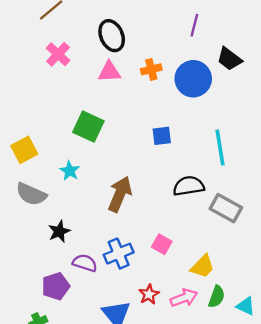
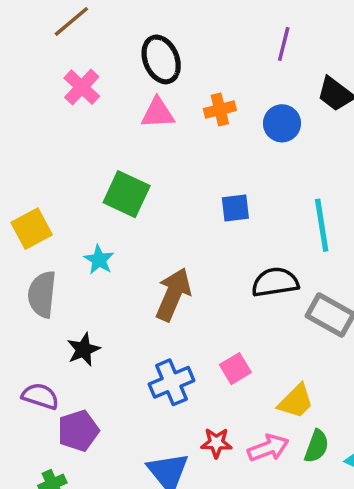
blue circle: (193, 79) -> (282, 123), size x0.7
gray semicircle: (31, 194) -> (42, 294), turned 72
pink square: (162, 244) -> (235, 369), turned 30
purple semicircle: (85, 263) -> (40, 396), moved
red star: (149, 294) -> (216, 443), turned 30

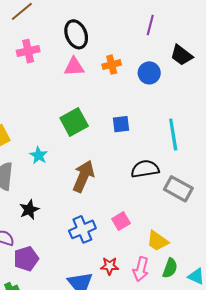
pink cross: (82, 87) -> (28, 51), turned 35
green square: (127, 194) -> (74, 122), moved, turned 36
yellow trapezoid: (296, 401) -> (158, 241), turned 80
pink arrow: (268, 448) -> (141, 269), turned 125

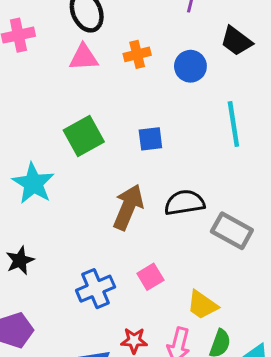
cyan line: (173, 135) -> (233, 124), moved
cyan star: (39, 155) -> (33, 183), size x1.6
brown arrow: (83, 176) -> (128, 207), moved

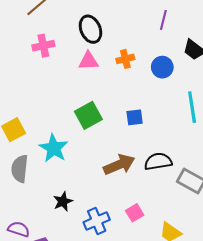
brown arrow: (128, 207) -> (119, 165), turned 44
black star: (20, 260) -> (63, 201), moved

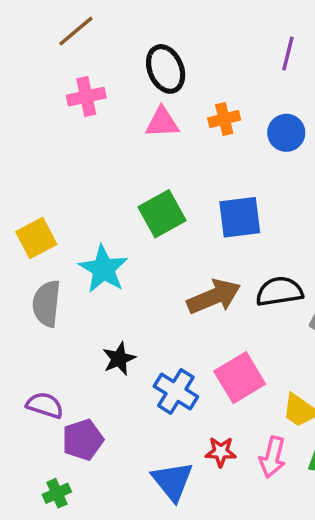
blue square: (135, 117) -> (240, 217), size x1.5
pink square: (135, 213) -> (240, 378), size x1.6
blue cross: (97, 221) -> (176, 391), turned -35

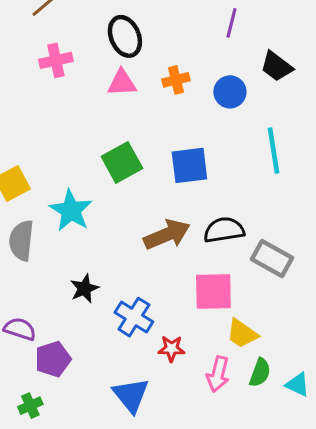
pink square: (240, 378) -> (213, 292), moved, turned 30
red star: (221, 452) -> (171, 349), moved

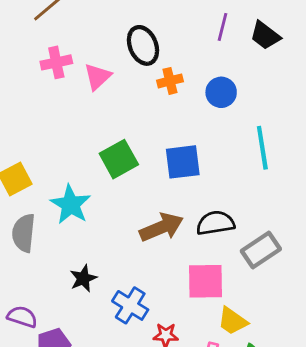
black ellipse: (125, 36) -> (143, 45), moved
black trapezoid: (277, 66) -> (265, 35), moved
pink triangle: (122, 83) -> (98, 77), moved, turned -40
gray rectangle: (272, 259) -> (261, 250), turned -63

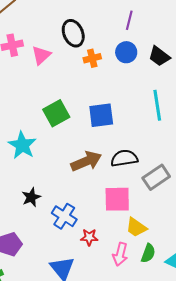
black trapezoid: (265, 35) -> (159, 56), moved
blue circle: (221, 92) -> (126, 52), moved

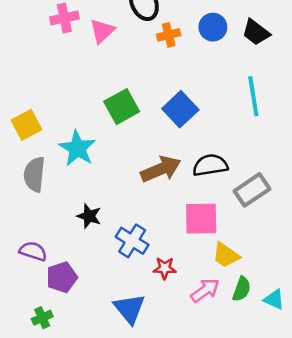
blue square: (101, 115) -> (180, 109), turned -36
black star: (31, 197) -> (89, 216), turned -30
pink arrow: (120, 254) -> (205, 290), turned -140

